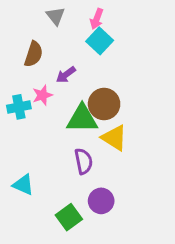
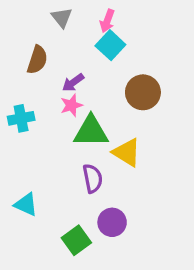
pink star: (42, 95) -> (71, 105), moved
brown circle: (104, 104) -> (143, 92), moved

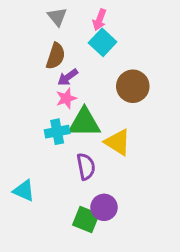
brown semicircle: (37, 60) -> (56, 56), moved
cyan cross: (21, 118) -> (57, 132), moved
green square: (76, 240) -> (86, 219), moved, turned -32

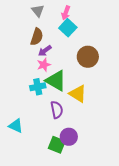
green triangle: (84, 123) -> (56, 81), turned 30

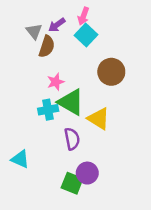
gray triangle: (38, 11) -> (34, 31), moved
purple arrow: (45, 51) -> (57, 25), moved

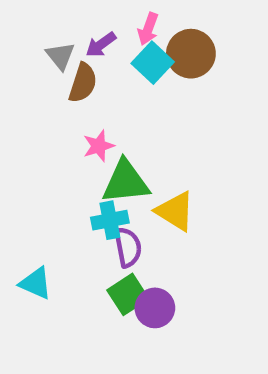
brown circle: (111, 72) -> (191, 54), moved
green triangle: (71, 102) -> (126, 182), turned -36
cyan cross: (48, 110) -> (110, 220), moved
green square: (72, 183) -> (128, 294), moved, turned 35

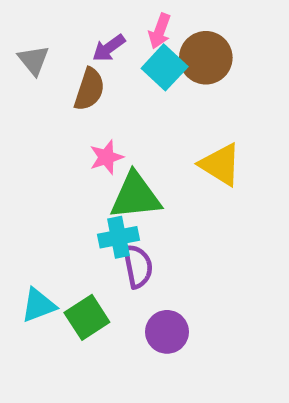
gray triangle: (60, 56) -> (34, 60), moved
yellow triangle: (175, 211) -> (220, 164), moved
cyan triangle: (36, 283) -> (38, 305), turned -45
green square: (128, 294) -> (87, 317), moved

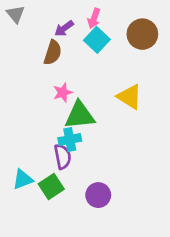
brown circle: (206, 58) -> (142, 34), moved
gray triangle: (34, 60) -> (16, 14), moved
purple semicircle: (138, 266) -> (63, 157), moved

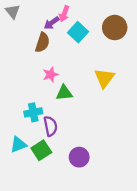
pink arrow: (94, 18) -> (64, 14), moved
yellow triangle: (130, 97) -> (104, 78), turned 35
green triangle: (80, 115) -> (64, 93), size x0.7
cyan cross: (70, 139) -> (33, 112), moved

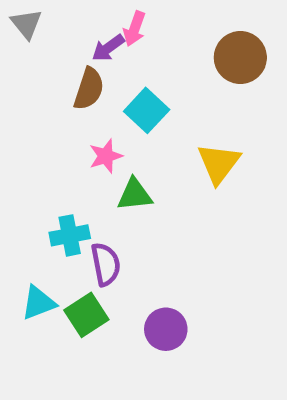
cyan square: (78, 32) -> (147, 110), moved

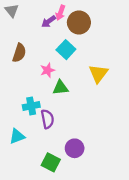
brown circle: (240, 58) -> (79, 22), moved
brown semicircle: (89, 89) -> (19, 53), moved
green square: (86, 315) -> (51, 162), moved, turned -30

